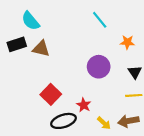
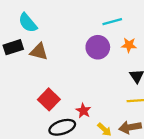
cyan line: (100, 20) -> (112, 22), moved, turned -66
purple circle: (99, 67) -> (98, 47), moved

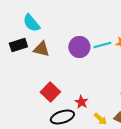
cyan line: (112, 22) -> (102, 45), moved
purple circle: (98, 47) -> (79, 47), moved

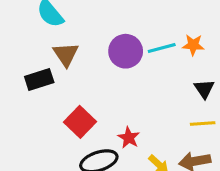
black rectangle: (18, 45) -> (39, 79), moved
brown triangle: (41, 49) -> (66, 54), turned 42

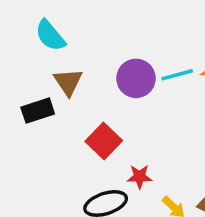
red square: (80, 122) -> (104, 141), moved
red star: (129, 138) -> (140, 177), turned -30

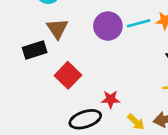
red square: (104, 141) -> (68, 75), moved

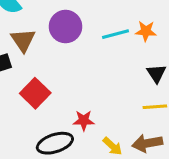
purple circle: (108, 26) -> (66, 27), moved

